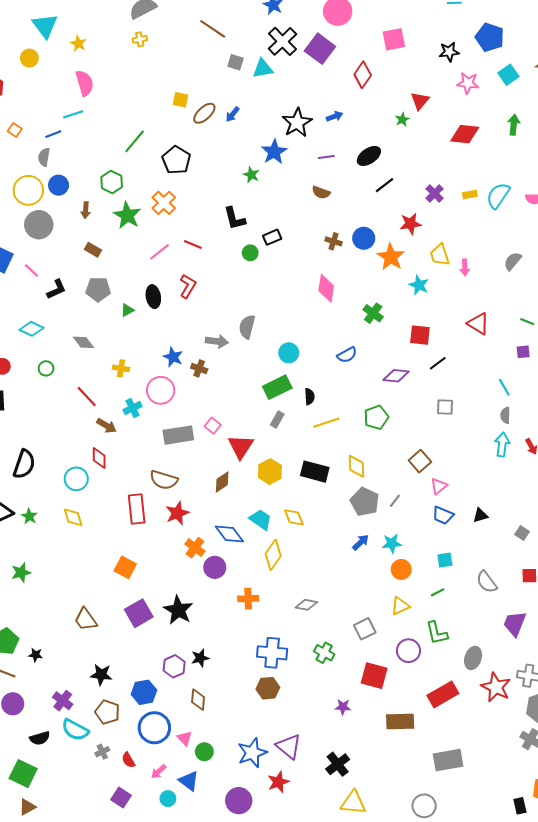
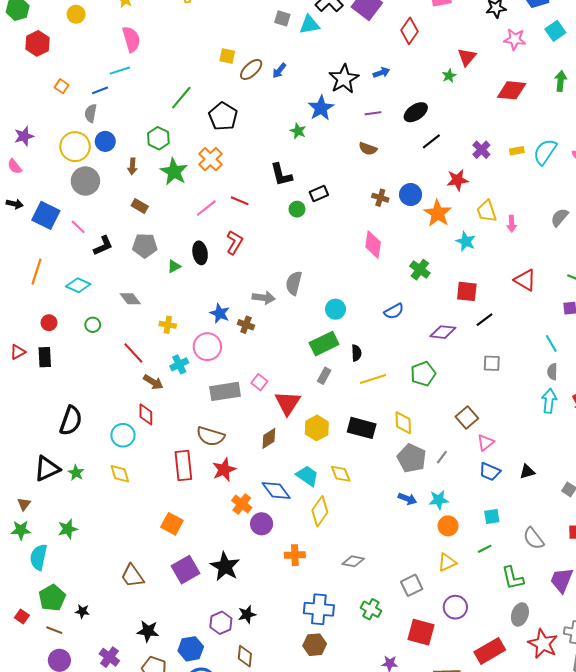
blue arrow: (361, 542) -> (407, 499), turned 66
green L-shape: (437, 633) -> (513, 578), moved

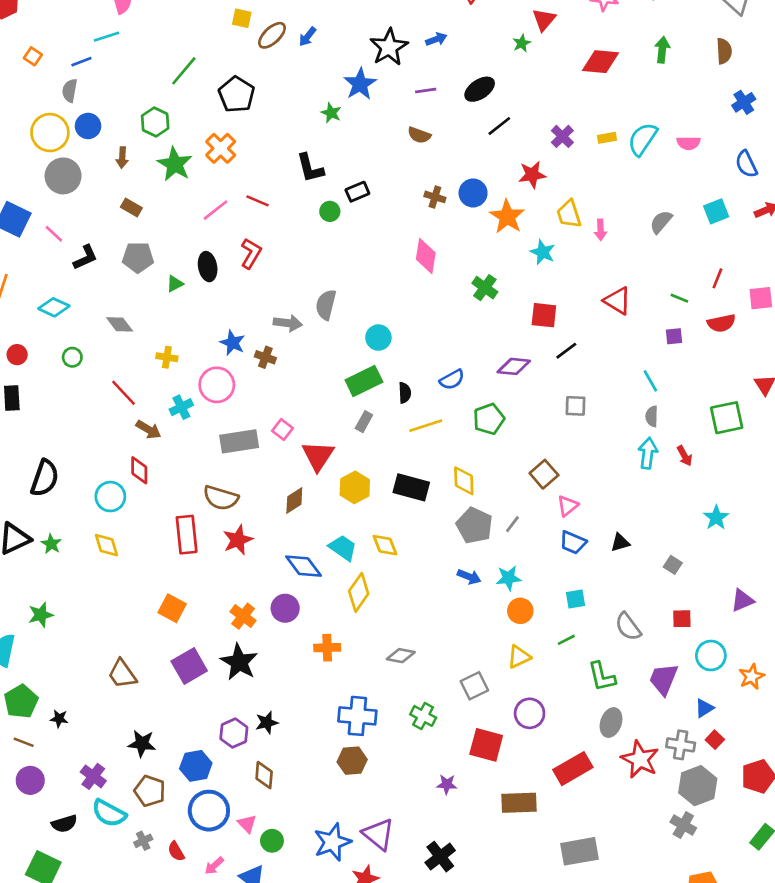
blue semicircle: (394, 311) -> (452, 380), moved
orange cross: (242, 504) -> (243, 616), moved

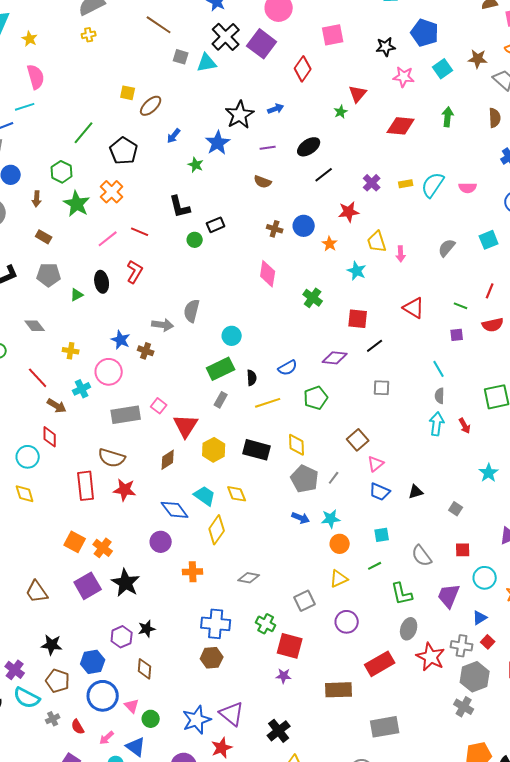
blue arrow: (307, 37) -> (174, 136), moved
orange star: (507, 217) -> (330, 244), size x0.6
red star: (238, 540) -> (125, 490), turned 30
orange cross: (243, 616) -> (103, 548), moved
red square: (486, 745) -> (290, 646), moved

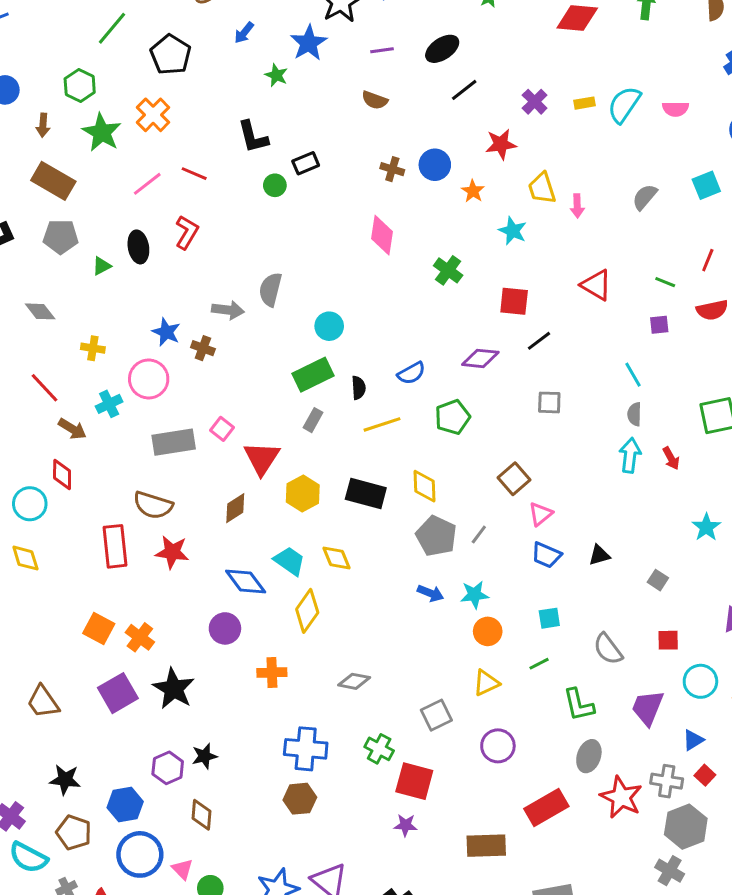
brown rectangle: (44, 237) -> (53, 181), size x1.8

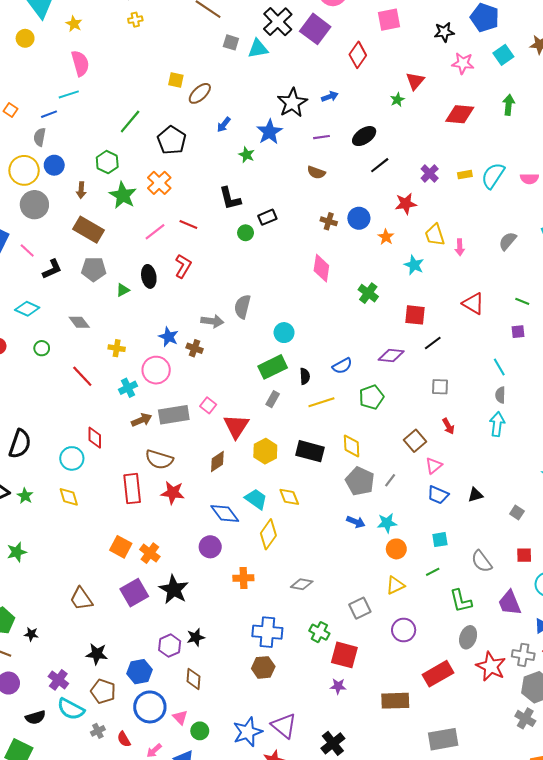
brown arrow: (72, 429) -> (142, 420), moved, turned -54
red arrow: (671, 458) -> (448, 426), moved
purple trapezoid: (648, 708) -> (510, 603), turned -44

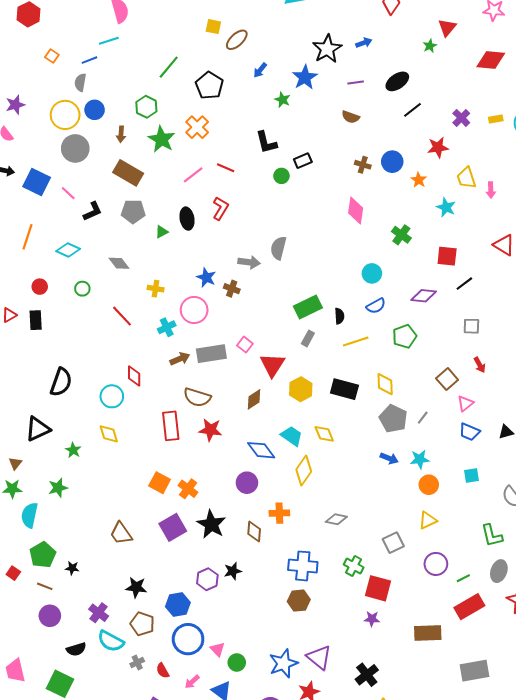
cyan circle: (284, 333) -> (372, 273), moved
green star: (25, 496) -> (73, 450), moved
green line: (433, 572) -> (463, 578), moved
brown diamond: (194, 679) -> (254, 531), moved

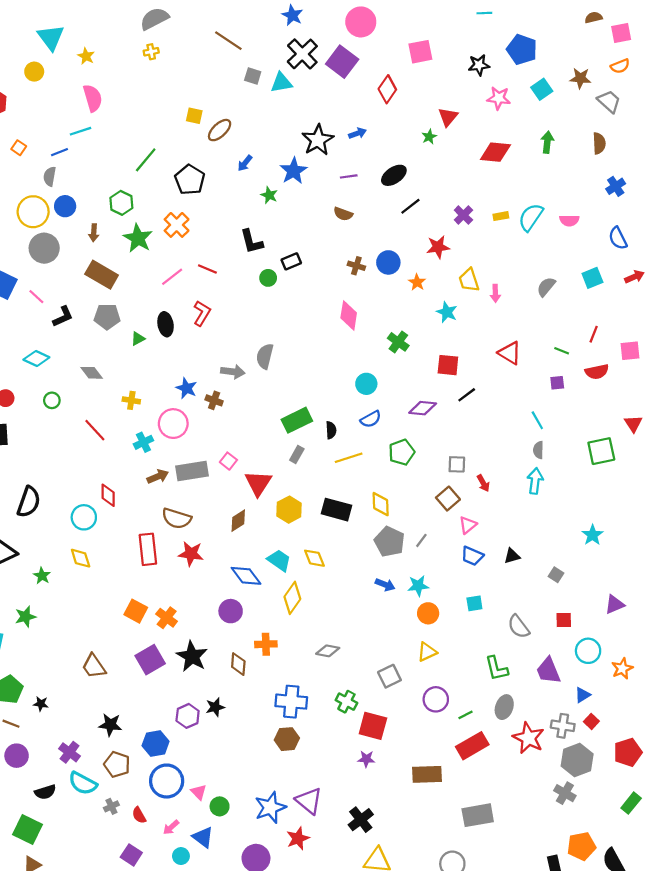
gray square: (471, 326) -> (457, 464), moved

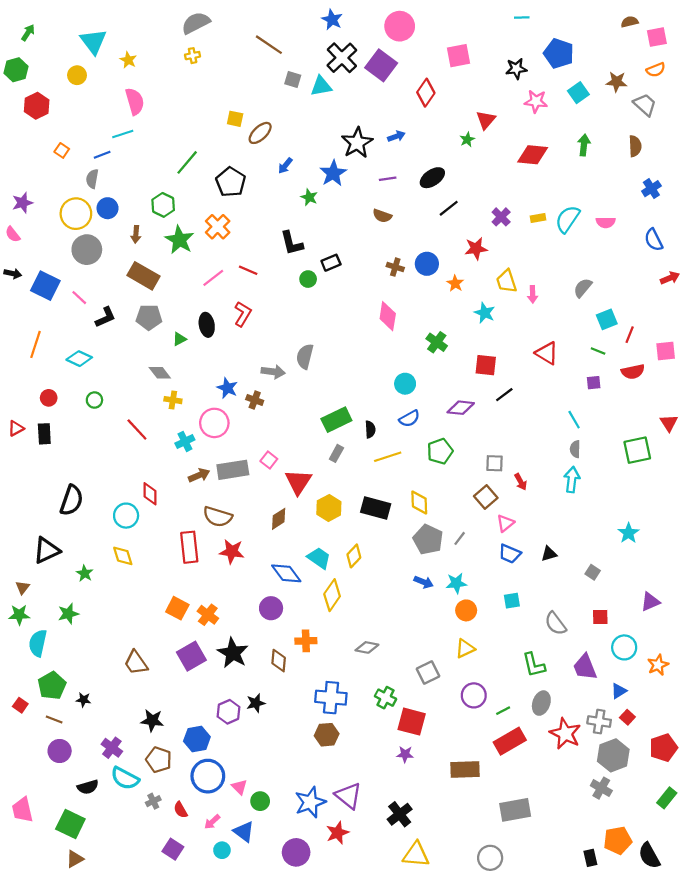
cyan square: (592, 278) -> (607, 319), moved
gray diamond: (92, 373) -> (160, 373), moved
yellow diamond: (314, 558) -> (354, 556), turned 65

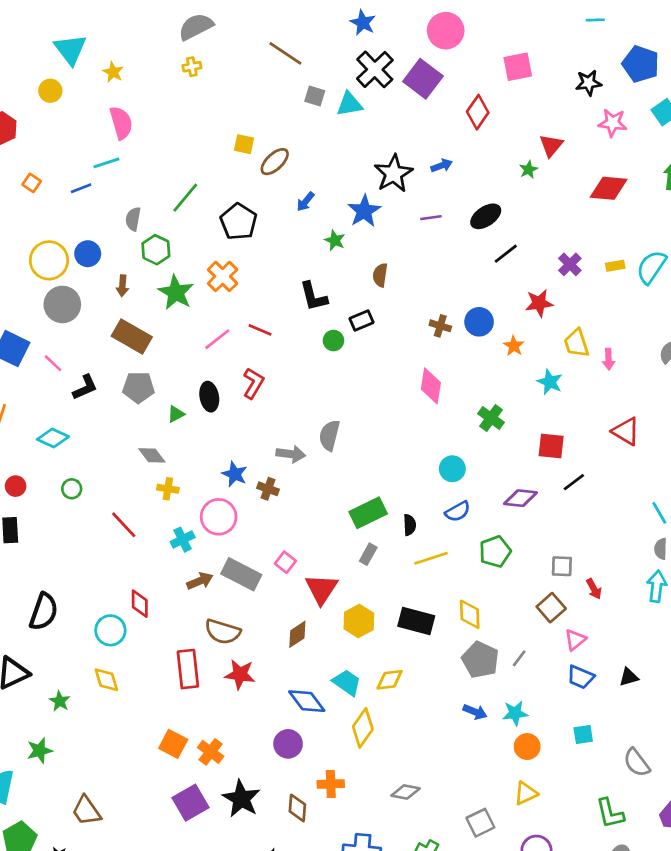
gray semicircle: (92, 179) -> (133, 219), moved
brown semicircle: (382, 216) -> (380, 275), moved, turned 78
gray rectangle: (233, 470) -> (241, 574), turned 36
yellow diamond: (354, 556) -> (390, 680), turned 40
brown trapezoid: (136, 663) -> (86, 811), moved

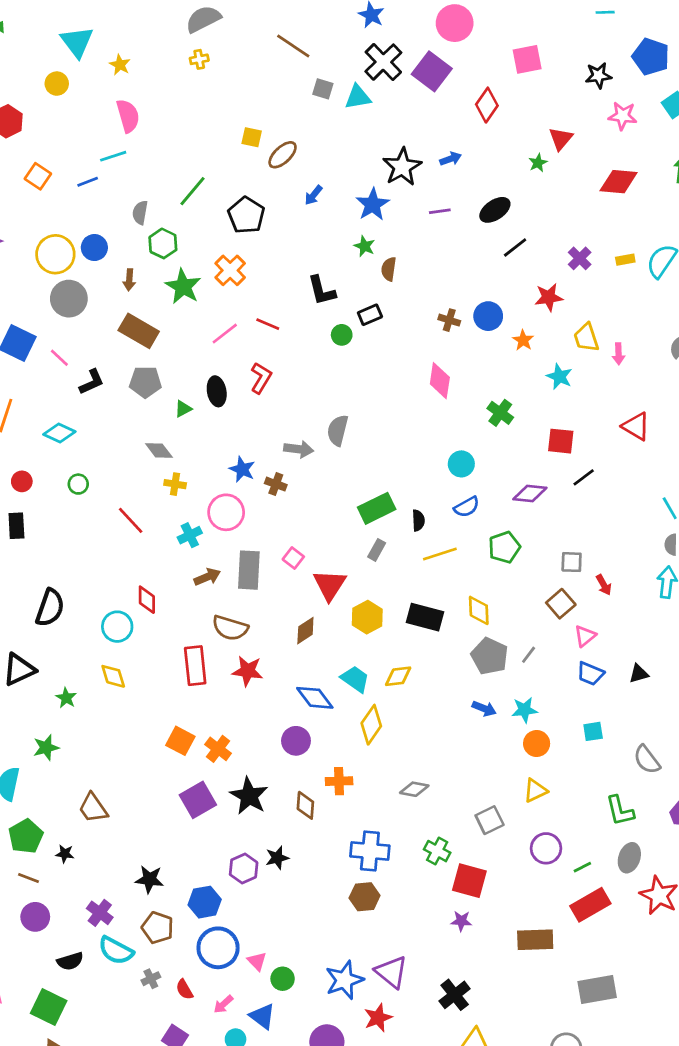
orange square: (32, 183) -> (38, 176), size x1.4
green star: (335, 240) -> (365, 246), moved
gray rectangle: (241, 574) -> (249, 570), turned 66

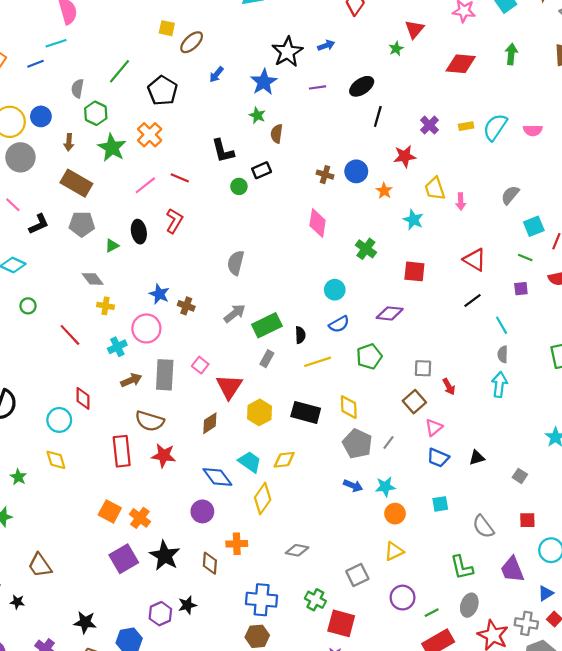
black line: (515, 248) -> (378, 116), turned -36
gray arrow: (299, 449) -> (235, 313), moved, turned -45
black line: (584, 477) -> (473, 300), moved

